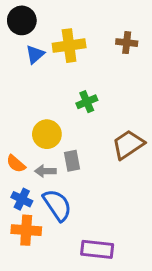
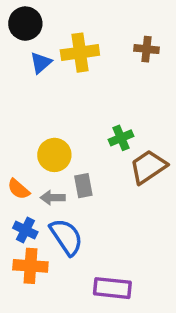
green cross: (87, 102) -> (121, 138), moved

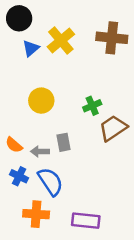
brown cross: (147, 49) -> (112, 38), size x1.6
yellow cross: (80, 53) -> (61, 40), turned -32
yellow circle: (54, 155) -> (41, 101), moved
orange cross: (30, 266) -> (36, 214), moved

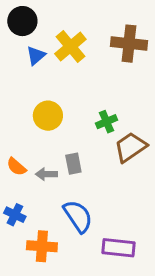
blue cross: (19, 176) -> (15, 215), moved
blue semicircle: (50, 181) -> (78, 216), moved
purple rectangle: (86, 221) -> (118, 248), moved

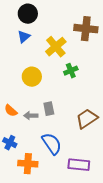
black circle: (22, 21) -> (28, 14), moved
yellow cross: (70, 47) -> (56, 47), moved
green cross: (106, 122) -> (71, 71), moved
brown trapezoid: (131, 147) -> (87, 119), moved

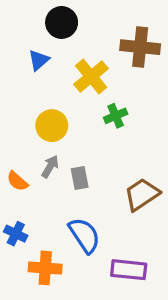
black circle: (28, 14) -> (62, 22), moved
gray arrow: (31, 116) -> (50, 167), moved, turned 120

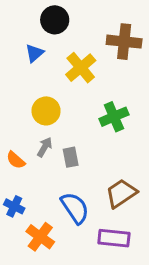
green cross: (116, 116) -> (114, 117), moved, size x1.4
brown trapezoid: (142, 194) -> (121, 193), moved
orange cross: (45, 268) -> (40, 237), turned 32

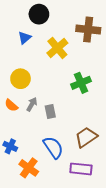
yellow circle: (46, 111) -> (21, 79), moved
orange semicircle: (16, 160) -> (11, 105), moved

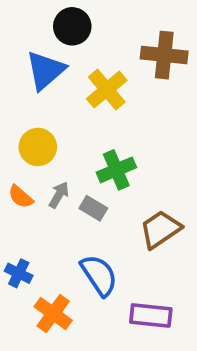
blue triangle: (25, 38) -> (45, 70), size x1.6
green cross: (81, 83) -> (116, 170), moved
gray rectangle: (50, 112) -> (93, 208), turned -48
brown trapezoid: (86, 137) -> (160, 229), moved

